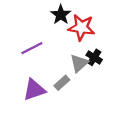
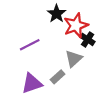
red star: (81, 27) -> (76, 25), turned -30
black cross: (94, 57) -> (88, 39), moved

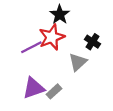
red star: (76, 25) -> (52, 37), moved
gray rectangle: (58, 77) -> (54, 91), moved

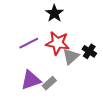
red star: (52, 37) -> (57, 43), moved, turned 30
black cross: (92, 42) -> (89, 51), moved

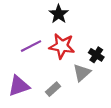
gray triangle: (71, 56) -> (82, 73), moved
purple triangle: (31, 80) -> (19, 86), moved

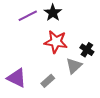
purple line: (31, 46) -> (28, 16), moved
purple triangle: (19, 86) -> (17, 78), turned 45

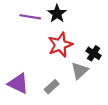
purple line: (28, 16) -> (30, 17), turned 36
red star: (56, 42) -> (60, 45), turned -30

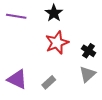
purple line: (30, 17) -> (16, 16), moved
gray triangle: (80, 71) -> (87, 74), moved

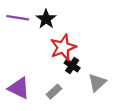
black star: (54, 13) -> (46, 19), moved
black cross: (88, 51) -> (72, 65), moved

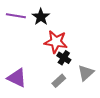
red star: (63, 47) -> (56, 42), turned 30
gray rectangle: (54, 92) -> (59, 81), moved

